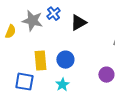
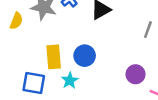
cyan star: (62, 85) -> (70, 80), moved

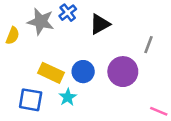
yellow rectangle: (54, 57) -> (51, 73), turned -60
purple circle: (135, 74) -> (123, 72), moved, size x1.5

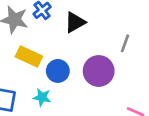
yellow rectangle: (51, 73) -> (29, 56), moved
cyan star: (68, 97) -> (42, 97), turned -30

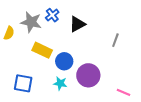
purple circle: (99, 71) -> (88, 75), moved
cyan star: (42, 97) -> (60, 83), moved

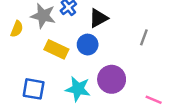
blue circle: (64, 61) -> (88, 45), moved
cyan star: (60, 83) -> (78, 89), size x1.5

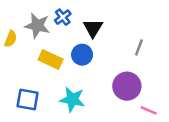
black triangle: (98, 18) -> (93, 28), turned -30
purple circle: (112, 79) -> (127, 86), moved

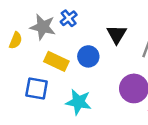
black triangle: (93, 28) -> (117, 34), moved
blue square: (28, 99) -> (37, 88), moved

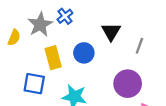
gray star: (43, 27) -> (40, 25), turned 30
yellow rectangle: (56, 61) -> (53, 58), turned 50

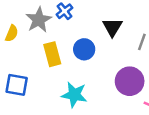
blue square: (34, 84) -> (17, 85), moved

